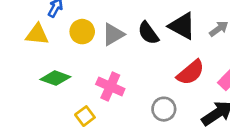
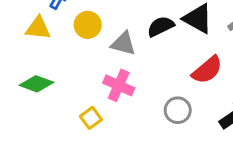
black semicircle: (148, 33) -> (161, 26), turned 100
gray triangle: (113, 34) -> (123, 43), moved, turned 45
green diamond: (55, 78) -> (36, 84), moved

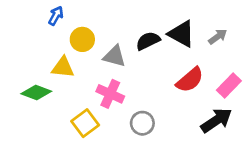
yellow triangle: (38, 28) -> (63, 67), moved
gray circle: (178, 110) -> (142, 123), moved
yellow square: (91, 118) -> (85, 123), size x1.4

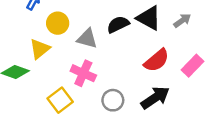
yellow triangle: (63, 67) -> (40, 49), turned -45
black arrow: (216, 120) -> (155, 98), moved

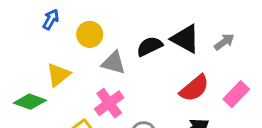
yellow circle: (58, 23) -> (90, 34), moved
pink cross: (83, 73) -> (109, 103), turned 30

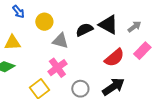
blue arrow: (51, 19) -> (18, 12), turned 112
yellow triangle: (58, 75) -> (12, 43), moved, turned 36
pink rectangle: (236, 94) -> (142, 51), moved

